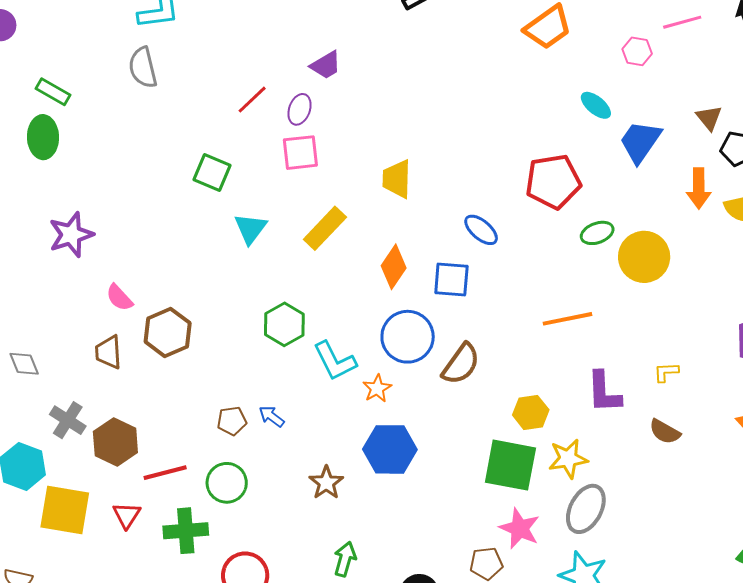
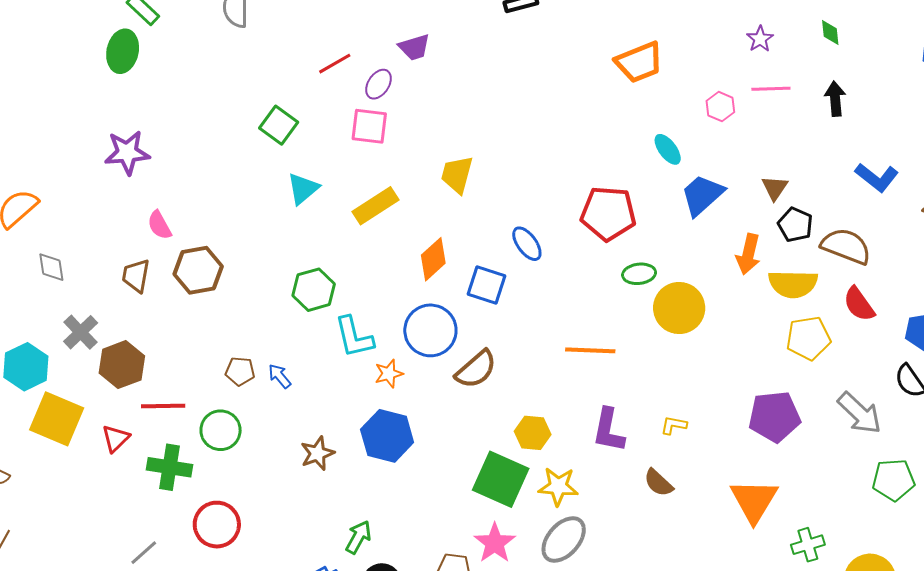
green arrow: (345, 559) -> (358, 537), moved

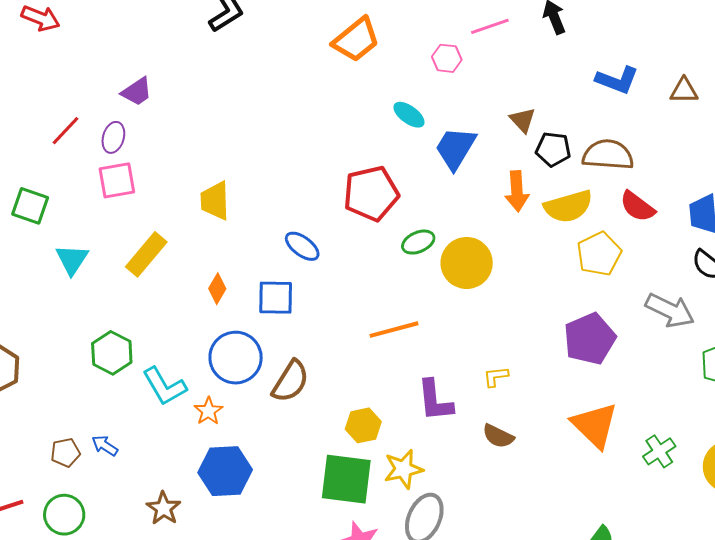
orange diamond: (433, 259) -> (217, 289), size x0.7

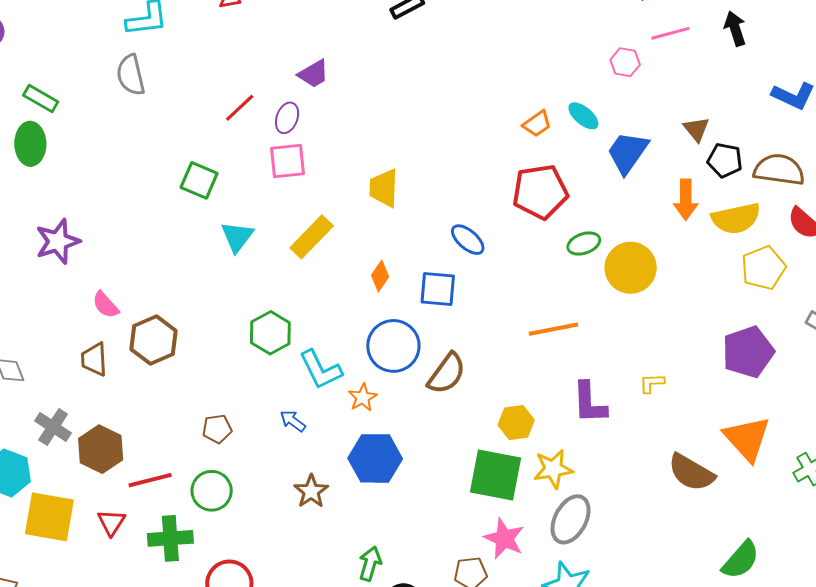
orange trapezoid: (356, 40) -> (537, 124), moved, size x0.6
brown semicircle: (498, 436) -> (691, 473), moved, size x1.5
blue arrow: (105, 446) -> (293, 421), moved

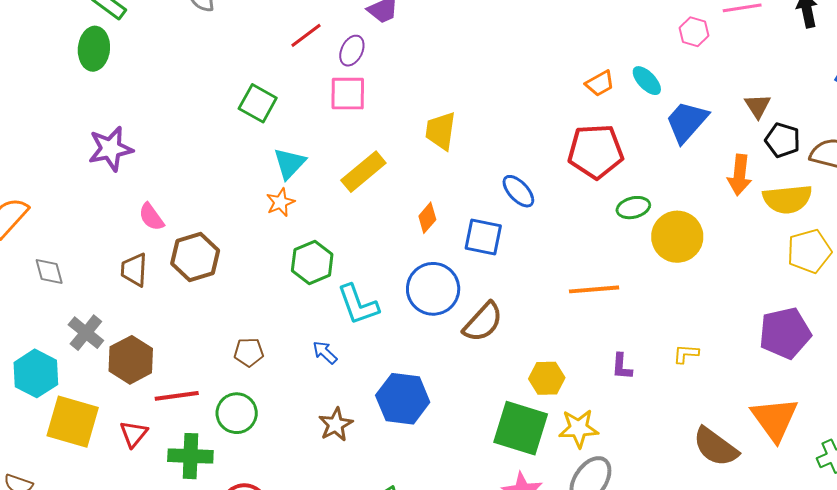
orange star: (363, 397) -> (280, 202), moved
purple L-shape: (589, 403) -> (622, 367), size x0.6

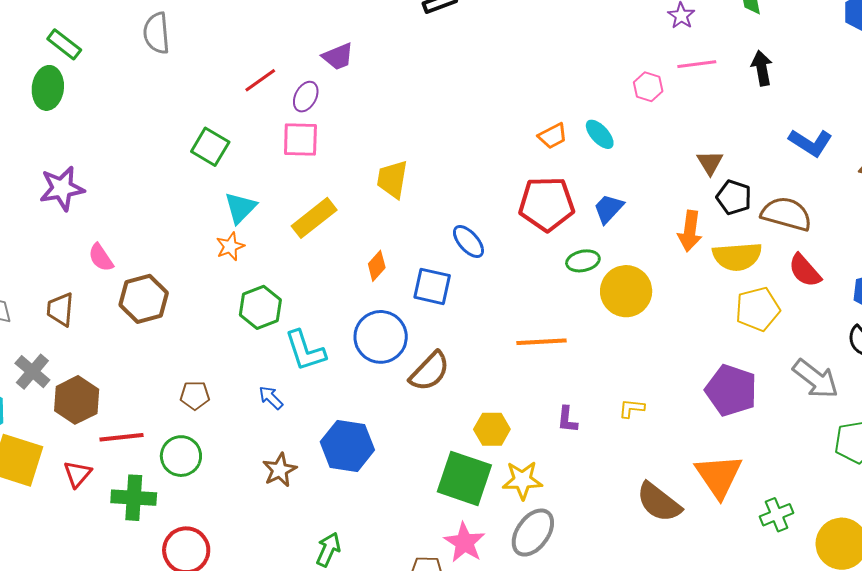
blue trapezoid: (687, 122) -> (609, 209), moved, size x0.7
brown trapezoid: (134, 270) -> (60, 309), moved
purple pentagon: (785, 333) -> (731, 390), turned 30

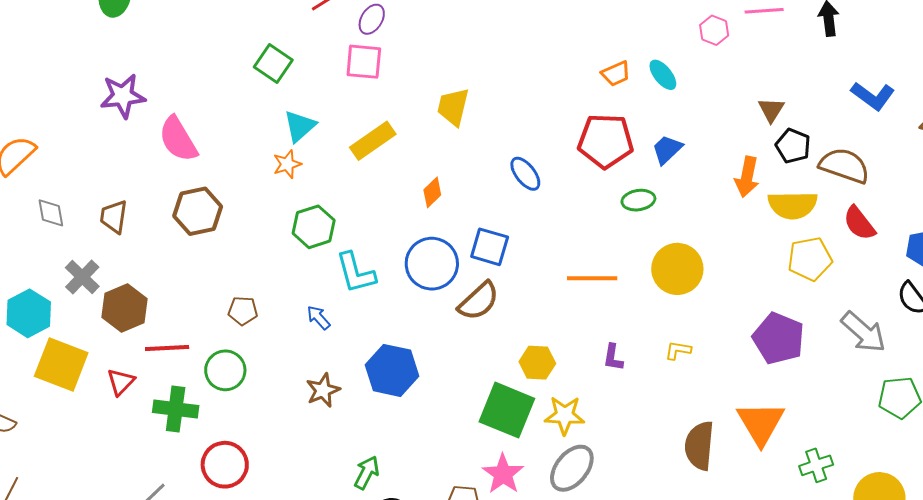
pink semicircle: (101, 258) -> (178, 139), moved, size x1.6
blue square: (432, 286) -> (490, 247), moved
yellow circle: (626, 291) -> (677, 269), moved
brown semicircle: (659, 502) -> (699, 446), turned 54

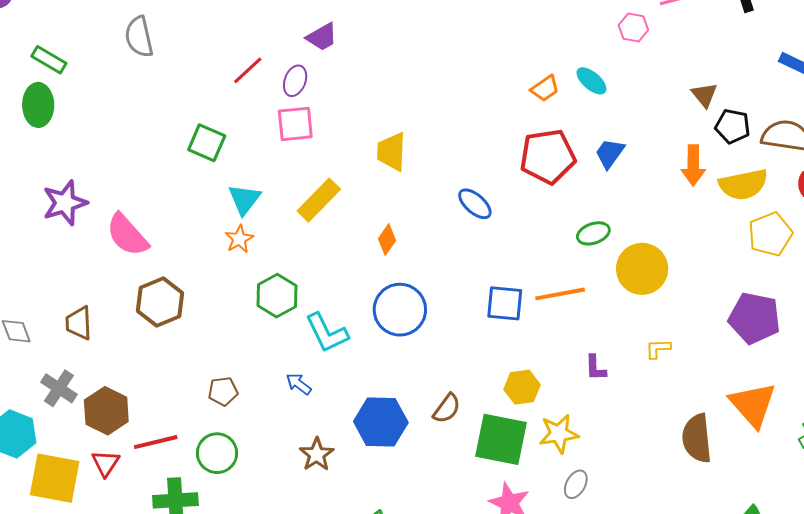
green ellipse: (638, 200) -> (593, 233), moved
blue square: (490, 247) -> (505, 303), moved
brown semicircle: (479, 301) -> (447, 409), moved, size x0.7
red triangle: (121, 382) -> (105, 463), moved
gray ellipse: (572, 468) -> (576, 484), size x0.6

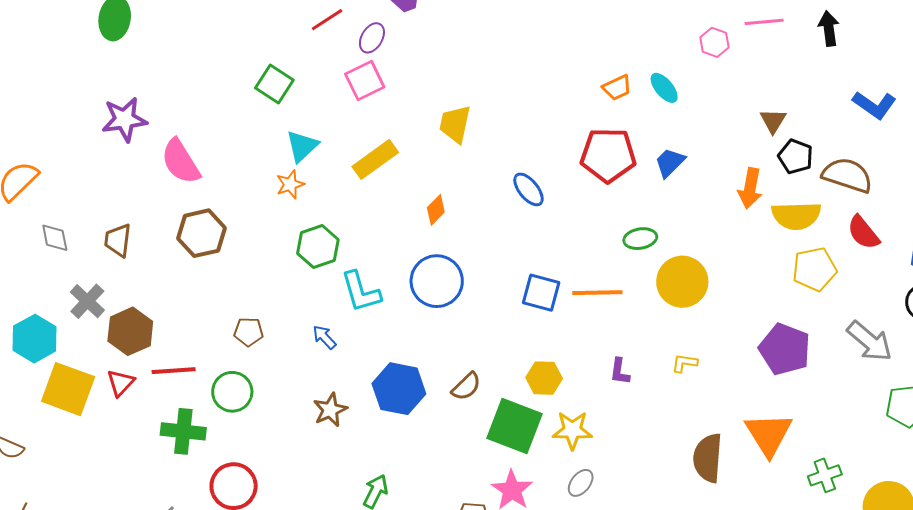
pink square: (295, 124) -> (365, 80), turned -30

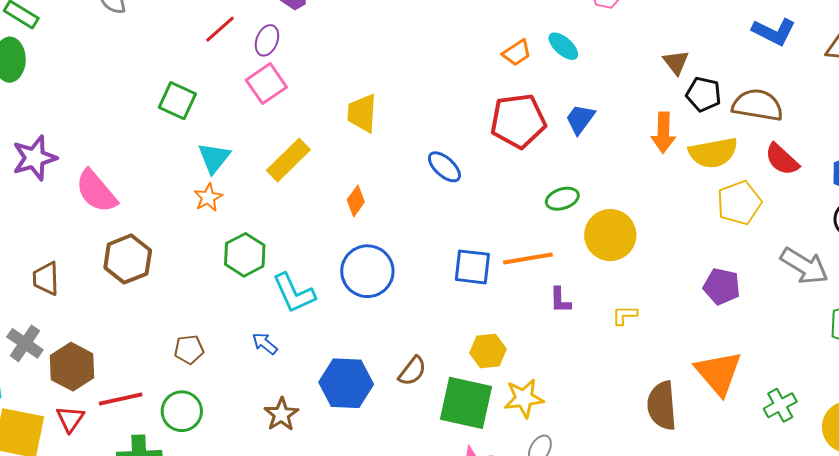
purple pentagon: (785, 349) -> (722, 286), size x0.7
purple L-shape: (620, 371) -> (560, 300), moved

